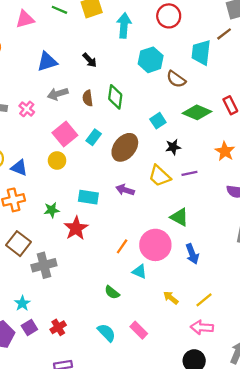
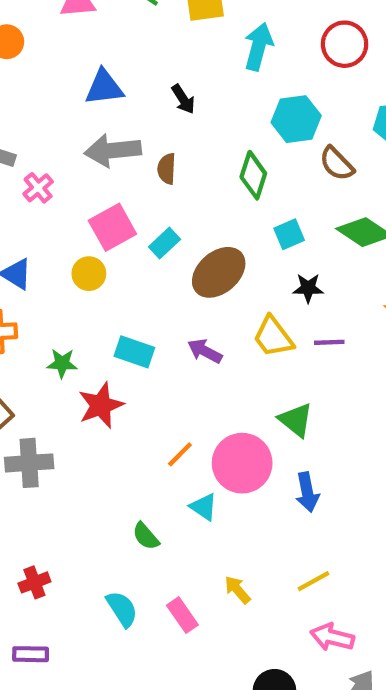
gray arrow: (58, 94) -> (113, 150), size x1.4
green diamond: (115, 97) -> (253, 175), moved
pink cross: (27, 109) -> (38, 188), moved
yellow arrow: (171, 298) -> (237, 590), moved
pink arrow: (202, 327) -> (332, 637), moved

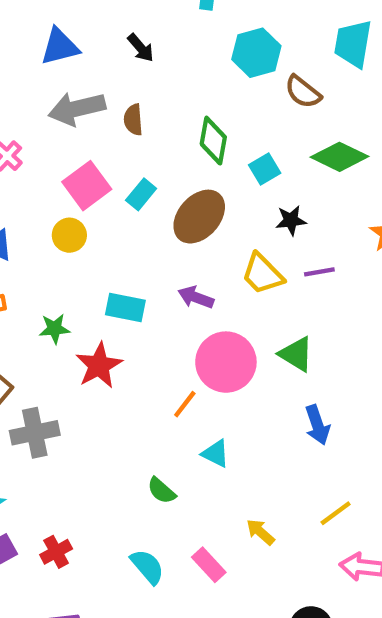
green diamond: (253, 175) -> (213, 141), moved
pink circle: (242, 463) -> (226, 362), moved

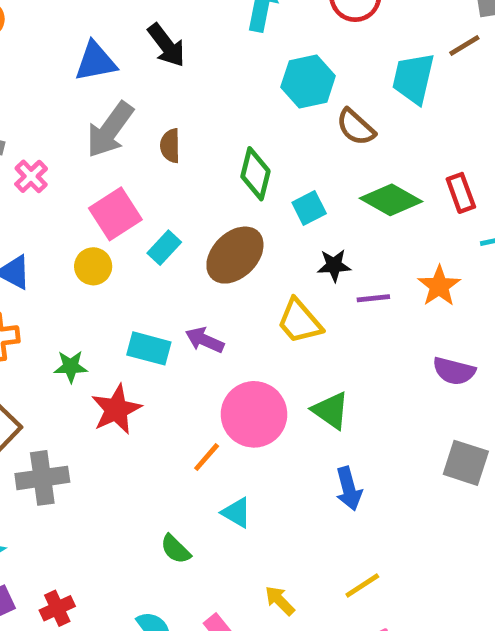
black arrow: (141, 48) -> (166, 45), moved, size x1.4
gray arrow: (77, 109) -> (110, 130), turned -44
cyan rectangle: (141, 194) -> (164, 248), moved
purple line: (319, 272) -> (373, 298), moved
purple arrow: (196, 297) -> (205, 340), moved

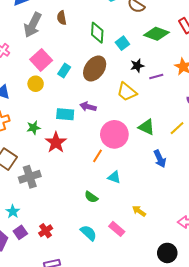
brown semicircle: (170, 146) -> (62, 18), moved
yellow line: (362, 585) -> (177, 128), moved

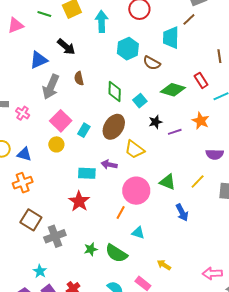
yellow trapezoid: (127, 92) -> (135, 150), moved
green star: (33, 128) -> (91, 249), moved
green semicircle: (91, 197) -> (116, 253), size x1.6

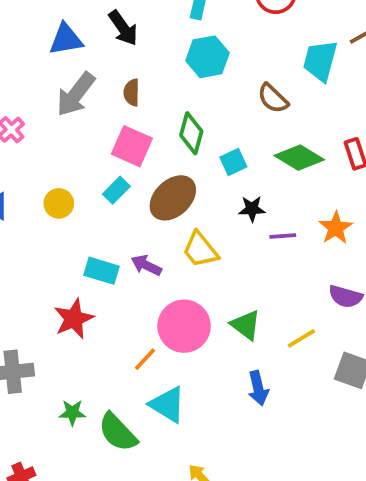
cyan hexagon: (128, 49) -> (208, 57), moved
pink square: (61, 121) -> (132, 146), moved, turned -35
cyan triangle: (138, 233) -> (168, 405), size x1.5

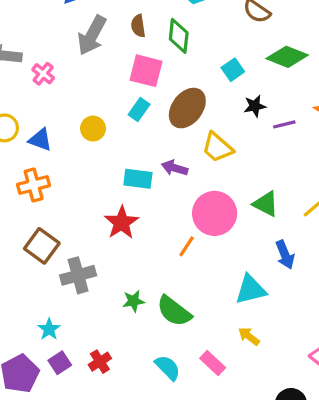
green diamond: (191, 133) -> (179, 36), moved
cyan triangle: (168, 405) -> (251, 290), moved, turned -36

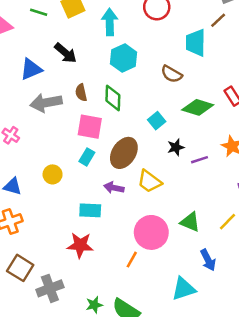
gray arrow: (92, 35) -> (46, 103), turned 56
purple arrow: (175, 168) -> (114, 188), moved
red star: (122, 223) -> (80, 245), turned -30

